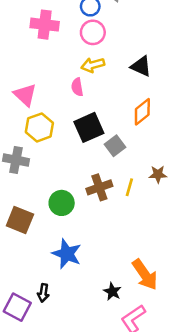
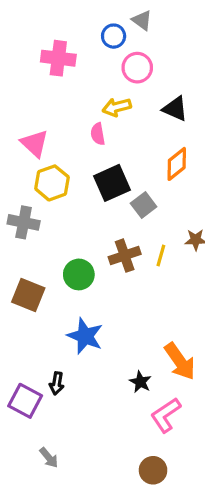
pink circle: (93, 32) -> (137, 68), moved

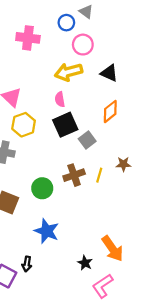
yellow arrow: (117, 107) -> (69, 72), size x1.4
pink semicircle: (98, 134) -> (60, 99), moved

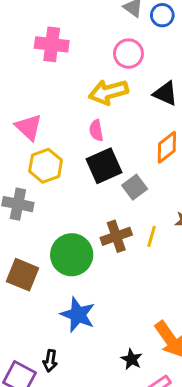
blue circle: (66, 23) -> (162, 15), moved
green circle: (42, 188) -> (72, 255), size x1.4

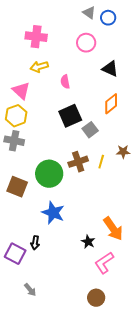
yellow arrow: (109, 92) -> (39, 67), moved, size x0.7
pink semicircle: (96, 130) -> (65, 82), moved
yellow hexagon: (46, 166) -> (16, 116), moved

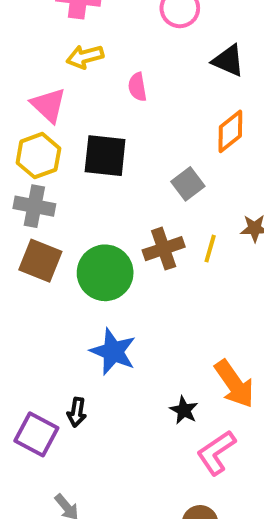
black square: (70, 116) -> (105, 156), moved, turned 30
brown square: (17, 187) -> (40, 261), moved

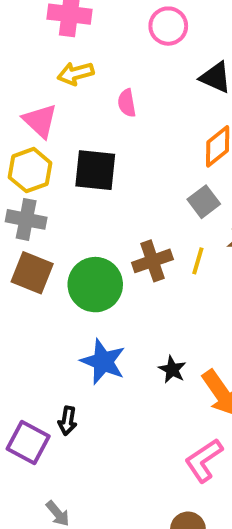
gray square: (188, 184) -> (204, 202), moved
black star: (184, 410) -> (172, 369), moved

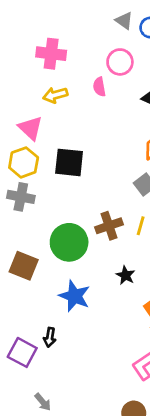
pink semicircle: (127, 103) -> (99, 87), moved
brown square: (32, 273) -> (24, 266), moved
black star: (172, 369) -> (125, 275), moved

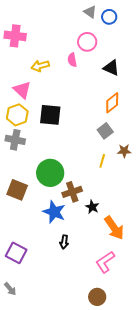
pink cross: (51, 54) -> (15, 36), moved
brown cross: (109, 226) -> (72, 192), moved
black star: (125, 275) -> (92, 207), moved
black arrow: (50, 337) -> (64, 242), moved
gray arrow: (43, 402) -> (10, 289), moved

